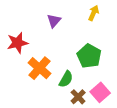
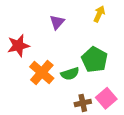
green semicircle: (66, 79) -> (70, 74), moved, turned 42
brown cross: (78, 97) -> (83, 103), turned 32

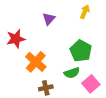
green semicircle: (70, 74) -> (72, 73), moved
brown cross: (83, 103) -> (46, 88), moved

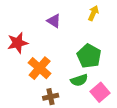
purple triangle: (49, 19) -> (54, 21), turned -40

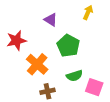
green pentagon: (89, 56) -> (68, 46), moved
pink square: (100, 92) -> (94, 87), turned -30

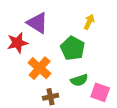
yellow arrow: (88, 12) -> (89, 22), moved
purple triangle: (51, 20) -> (37, 23), moved, size x1.5

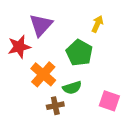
purple triangle: (37, 23) -> (41, 25), turned 40
green semicircle: (79, 80) -> (72, 88), moved

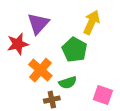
yellow arrow: (97, 24) -> (92, 22), size x1.5

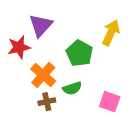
yellow arrow: (92, 22) -> (111, 33), moved
brown cross: (52, 100) -> (47, 102), moved

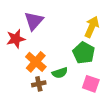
green pentagon: (79, 53) -> (84, 53), moved

